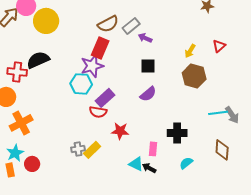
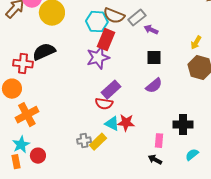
brown semicircle: (108, 24) -> (114, 16), turned 50
cyan hexagon: (81, 84) -> (97, 22), moved
cyan triangle: (136, 164) -> (112, 124), moved

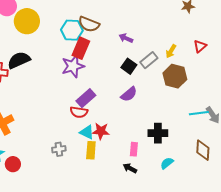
gray rectangle: (137, 18) -> (149, 60), moved
black square: (154, 58) -> (129, 66), turned 35
yellow rectangle: (98, 142) -> (91, 150), moved, turned -42

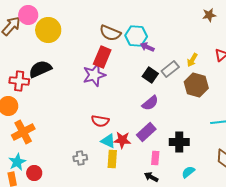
cyan hexagon: (72, 30) -> (136, 36), moved
purple rectangle: (86, 98) -> (146, 132), moved

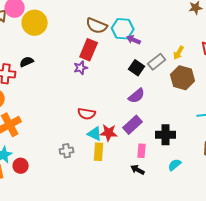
black semicircle: (40, 69) -> (27, 62), size x0.6
purple star: (94, 75) -> (81, 68), size x0.6

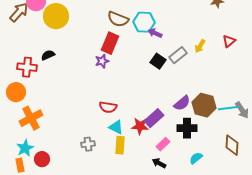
brown hexagon: (183, 78) -> (204, 105), moved
purple semicircle: (137, 96) -> (182, 103), moved
red star: (109, 133) -> (140, 126), moved
pink rectangle: (142, 151) -> (163, 144), turned 40

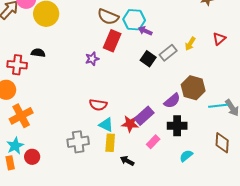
red rectangle: (110, 43) -> (112, 41), moved
black semicircle: (48, 55) -> (38, 53), turned 32
brown hexagon: (204, 105) -> (193, 88), moved
gray cross: (88, 144) -> (78, 142), size x1.5
black arrow: (159, 163) -> (127, 161), moved

